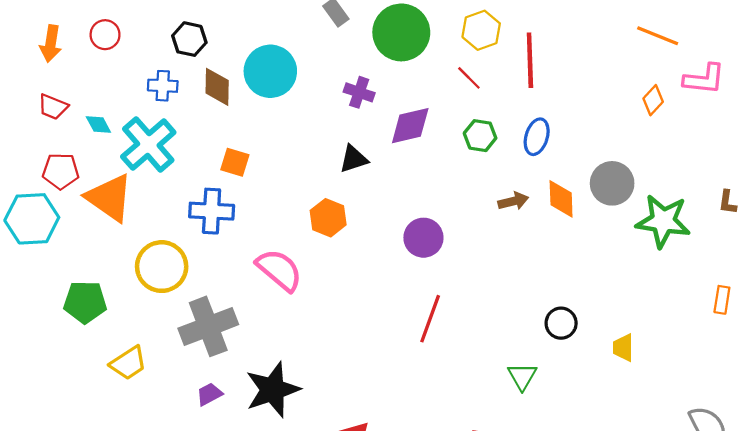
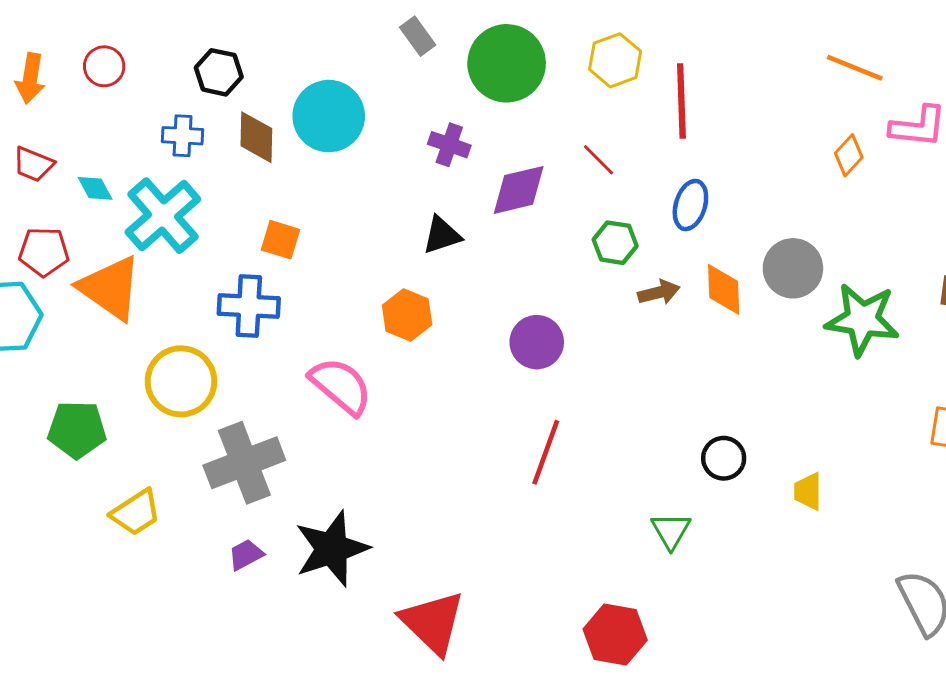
red line: (469, 78) -> (599, 160), moved
green hexagon: (480, 136) -> (615, 243), moved

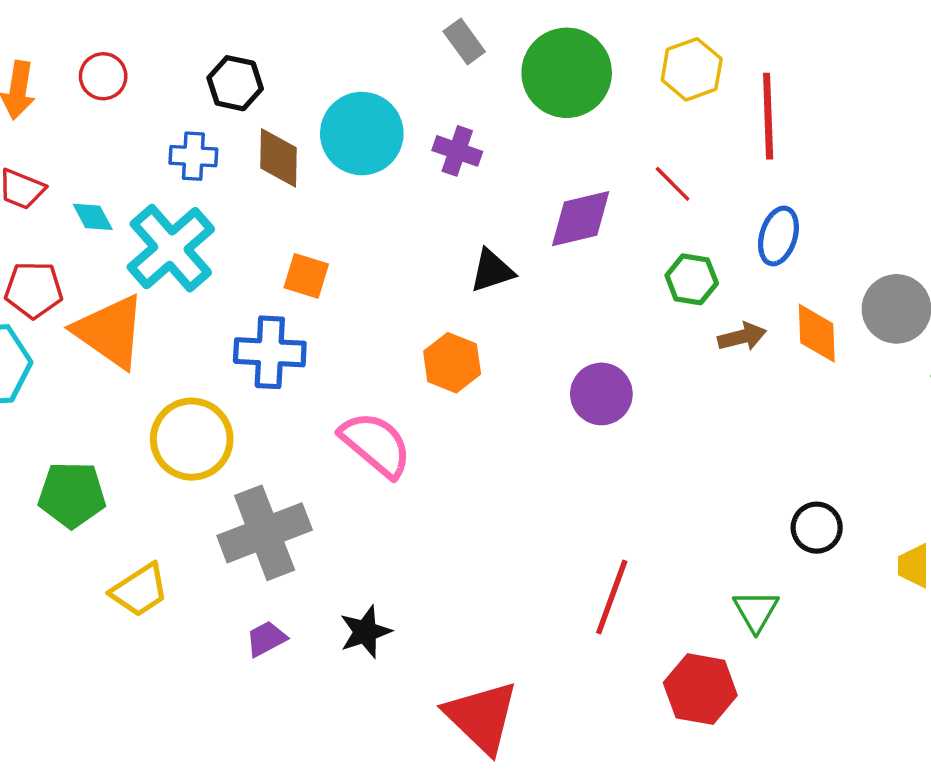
purple cross: (449, 145) -> (457, 151), moved
red line: (546, 452) -> (612, 597), moved
black star: (332, 549) -> (365, 632), size x0.6
red hexagon: (615, 635) -> (700, 689), moved

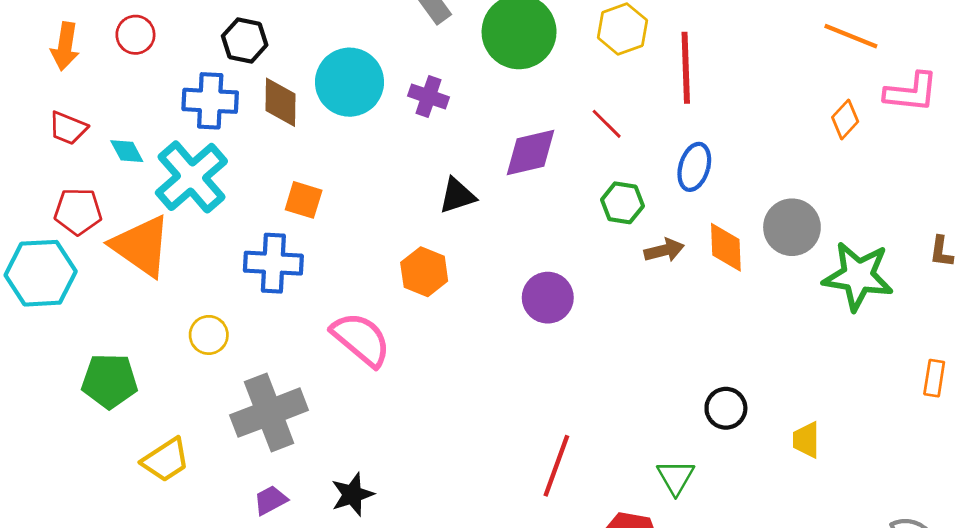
blue cross: (193, 156) -> (210, 101), size x1.4
yellow circle: (192, 439) -> (209, 335), size x0.6

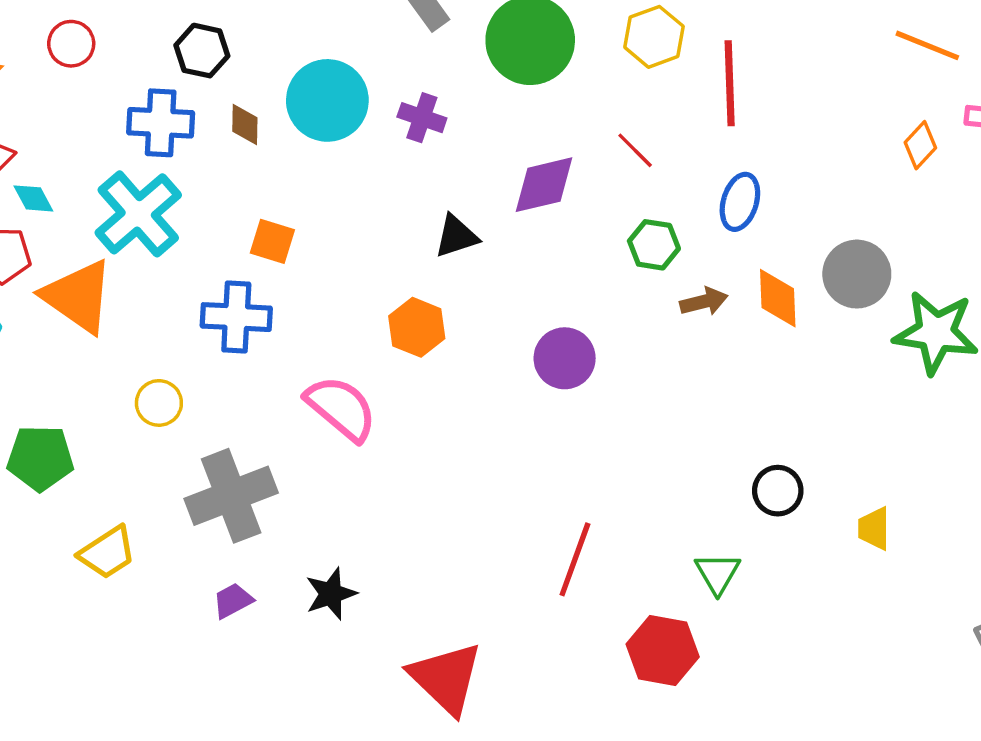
brown diamond: (281, 102) -> (245, 124), size x0.7
cyan diamond: (127, 151) -> (33, 198), moved

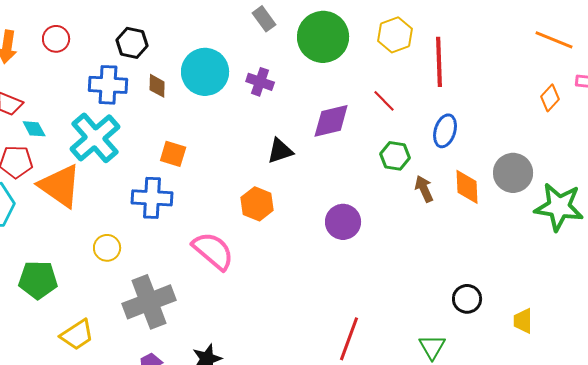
brown arrow: (704, 302) -> (424, 189), turned -100

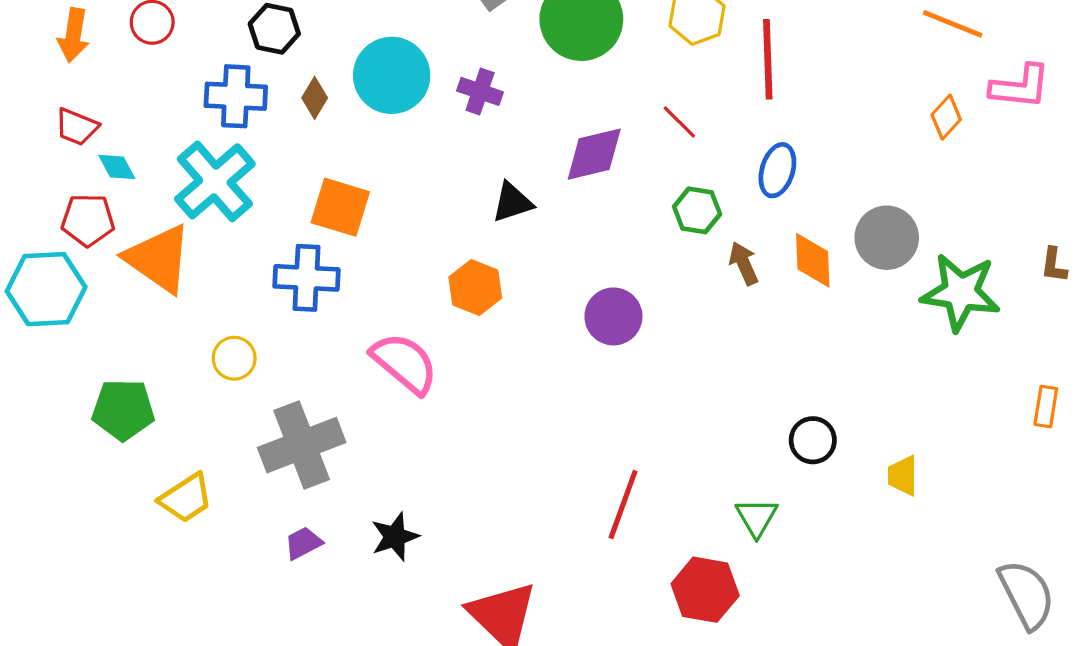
brown diamond: (157, 86) -> (315, 98), turned 30
orange square: (173, 154) -> (340, 207), size x1.4

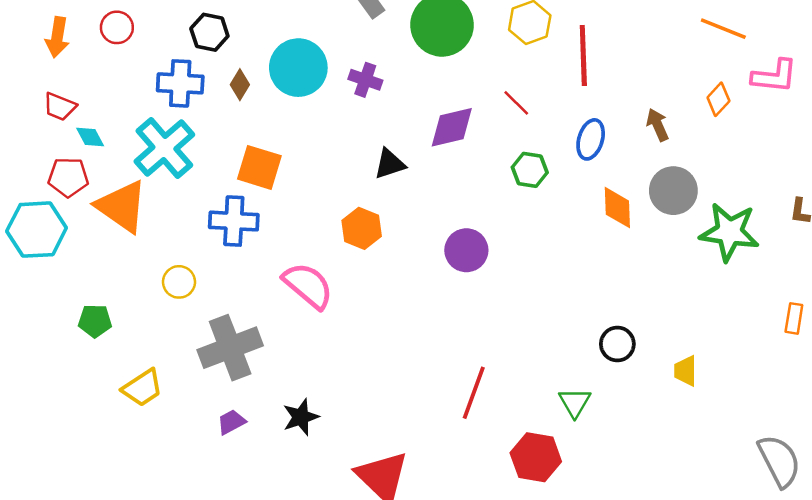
brown arrow: (744, 263) -> (658, 125), moved
green pentagon: (123, 410) -> (95, 321), size x0.7

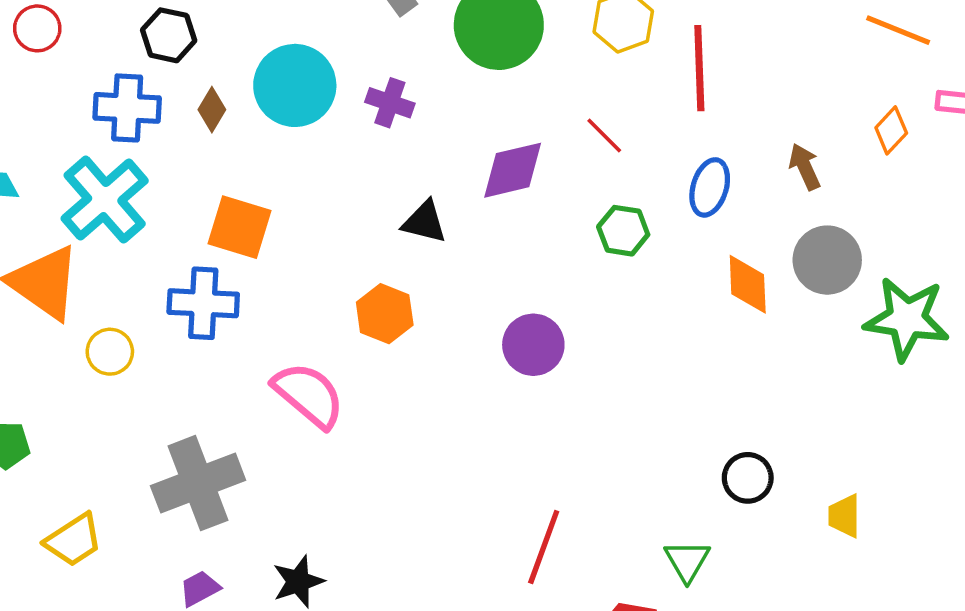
black triangle: (390, 164) -> (424, 222), turned 32
yellow circle: (179, 282) -> (110, 352), moved

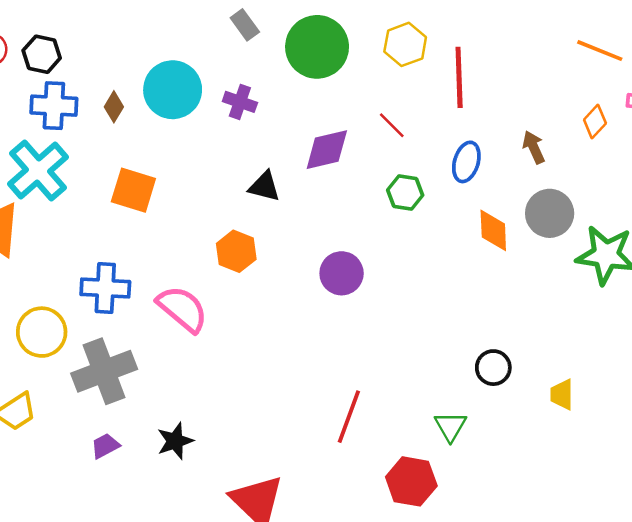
black hexagon: (169, 35) -> (42, 54), moved
blue cross: (203, 303) -> (105, 288), moved
yellow circle: (110, 352) -> (42, 332), moved, size x1.5

